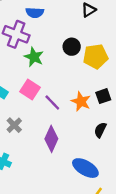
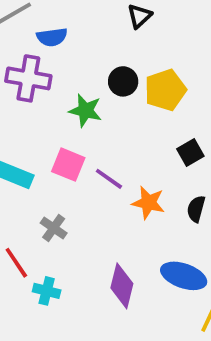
green star: (34, 57) -> (85, 110), moved
orange star: (81, 101) -> (148, 203), moved
purple diamond: (51, 139) -> (122, 286), moved

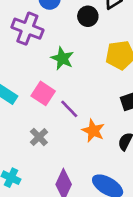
black circle: (123, 81) -> (88, 16), moved
gray cross: (54, 228) -> (39, 137), moved

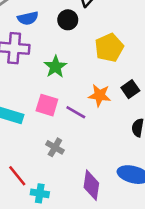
green star: (62, 58) -> (55, 67), turned 30
orange star: (93, 131) -> (100, 95), moved

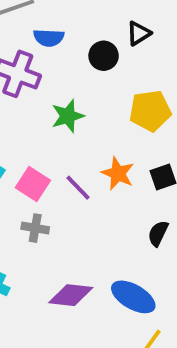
pink square: (47, 105) -> (33, 184), moved
gray cross: (55, 147) -> (35, 228), turned -36
purple diamond: (91, 185) -> (71, 295), turned 72

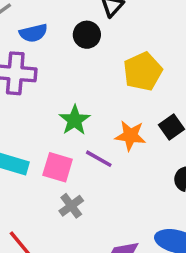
green star: (68, 116) -> (75, 120), moved
gray cross: (35, 228) -> (71, 206), turned -30

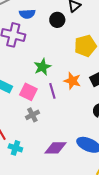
purple line: (99, 159) -> (52, 91), turned 35

